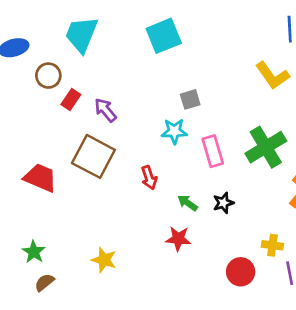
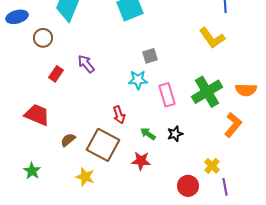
red rectangle: (71, 99) -> (56, 74), moved
brown square: (93, 156) -> (103, 145), moved
yellow cross: (272, 245) -> (212, 166), turned 35
brown semicircle: (44, 282) -> (68, 140), moved

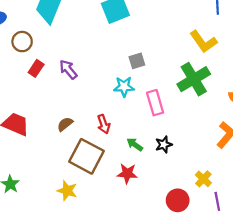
red rectangle: (56, 74) -> (36, 68), moved
green cross: (207, 92) -> (194, 79), moved
brown semicircle: (68, 140) -> (65, 124), moved

